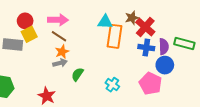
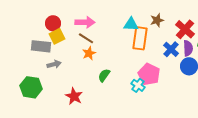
red cross: (145, 27) -> (185, 29), moved
blue cross: (146, 48) -> (171, 49), turned 35
gray arrow: (60, 63) -> (54, 64), moved
pink pentagon: (150, 84) -> (149, 74), moved

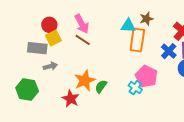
brown star: (157, 20) -> (146, 19), moved
pink arrow: (85, 22) -> (82, 24), turned 60
orange star: (89, 53) -> (85, 80), moved, size x1.5
green semicircle: (104, 75) -> (101, 87), moved

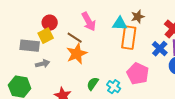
pink arrow: (82, 24) -> (89, 22), moved
red circle: (49, 25) -> (50, 23), moved
orange star: (85, 80) -> (77, 54), moved
cyan cross: (135, 88) -> (114, 87), moved

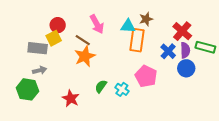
gray arrow: (43, 64) -> (40, 70), moved

